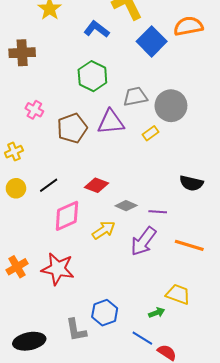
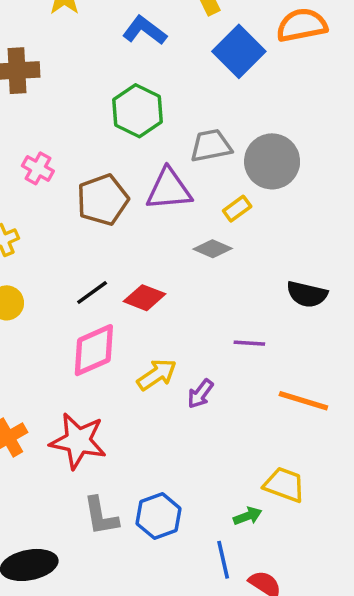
black line: (49, 185) -> (92, 292), moved
gray diamond: (126, 206) -> (213, 249), moved
purple arrow: (143, 241) -> (200, 394), moved, size x0.6
gray L-shape: (76, 330) -> (101, 516), moved
blue line: (142, 338) -> (223, 560), turned 45

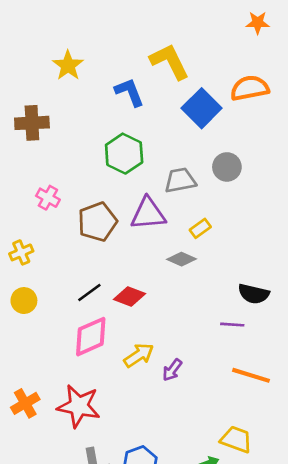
blue L-shape: (145, 30) -> (129, 92), turned 32
gray circle: (272, 161) -> (227, 167), moved, size x0.7
purple line: (249, 343) -> (232, 325), moved

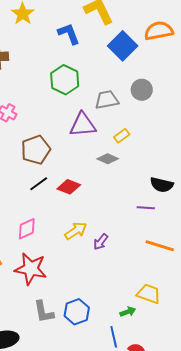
brown pentagon: (97, 222) -> (36, 150), moved
pink diamond: (91, 337) -> (27, 229), moved, size x0.7

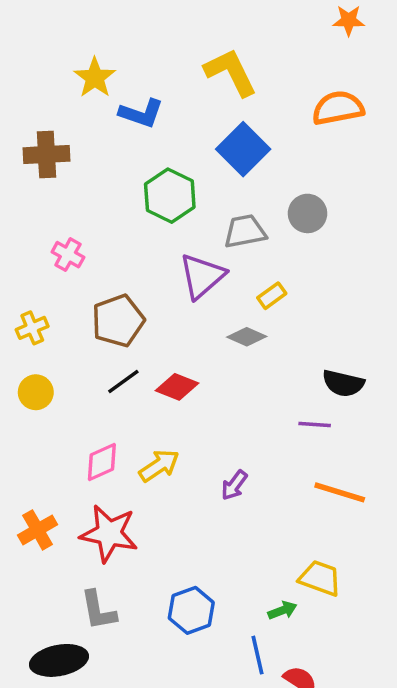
blue L-shape: (69, 34) -> (141, 113), moved, turned 130
blue square: (123, 46) -> (243, 149), moved
purple triangle: (83, 125) -> (202, 276), turned -36
yellow arrow: (76, 231) -> (159, 466), moved
gray L-shape: (44, 312) -> (98, 610), moved

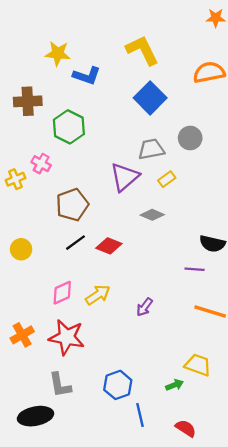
yellow star: (95, 78) -> (58, 53), turned -30
green hexagon: (170, 196) -> (69, 127), moved
yellow rectangle: (272, 296) -> (167, 179), moved
yellow cross: (32, 328) -> (15, 179), moved
blue line: (257, 655) -> (140, 415), moved

